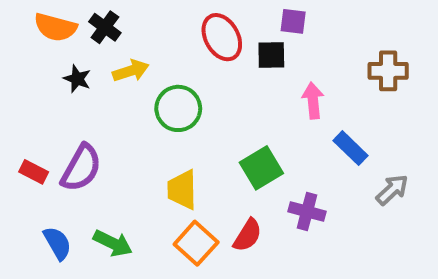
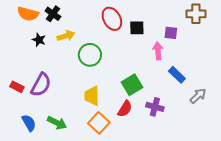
purple square: (293, 21) -> (171, 33), moved
brown cross: (388, 71) -> (196, 14), moved
red semicircle: (248, 235) -> (125, 109), moved

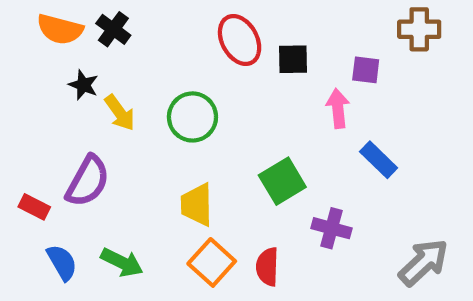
yellow arrow: (66, 36) -> (120, 113), moved, turned 72
red rectangle: (17, 87) -> (34, 207), moved
gray arrow: (198, 96) -> (423, 262), moved, size x1.4
red semicircle: (125, 109) -> (267, 267), moved, turned 150

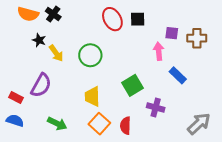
brown cross: (419, 29) -> (197, 38), moved
black square: (293, 59) -> (138, 19), moved
blue semicircle: (62, 262) -> (15, 121), moved, turned -42

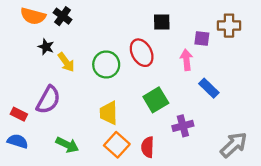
red ellipse: (112, 19) -> (142, 53), moved
brown cross: (197, 38) -> (229, 26), moved
purple cross: (156, 108) -> (183, 126), turned -30

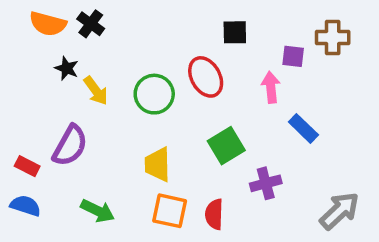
orange square: (117, 145) -> (170, 211), turned -30

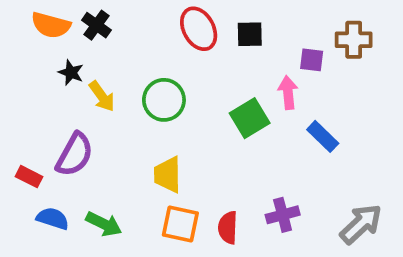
red ellipse: (206, 77) -> (199, 29), moved
green square: (226, 146) -> (250, 118), moved
purple cross: (266, 183) -> (283, 215), moved
blue semicircle: (25, 206) -> (53, 218), moved

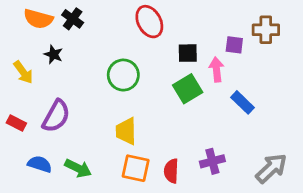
black square: (250, 34) -> (188, 53), moved
yellow arrow: (102, 96) -> (23, 72), moved
red rectangle: (29, 177) -> (16, 123), moved

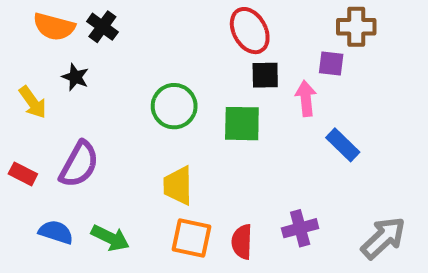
red ellipse: (149, 22) -> (250, 31), moved
brown cross: (266, 30) -> (356, 27), moved
green square: (188, 89) -> (242, 124), moved, turned 32

